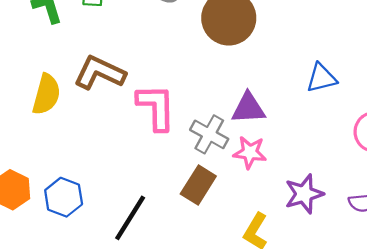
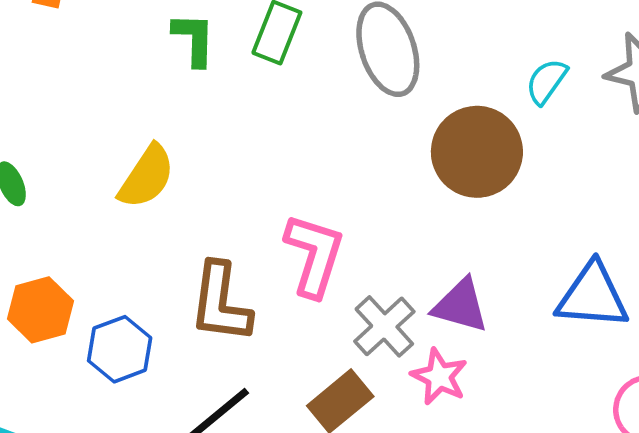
brown L-shape: (100, 73) -> (221, 303), moved, turned -126
blue triangle: (321, 78) -> (593, 296), size x1.4

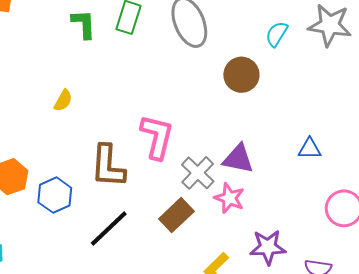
brown circle: (477, 152) -> (241, 75), size x0.7
yellow semicircle: (147, 177) -> (63, 100), size x0.6
blue triangle: (593, 296) -> (310, 149), size x0.6

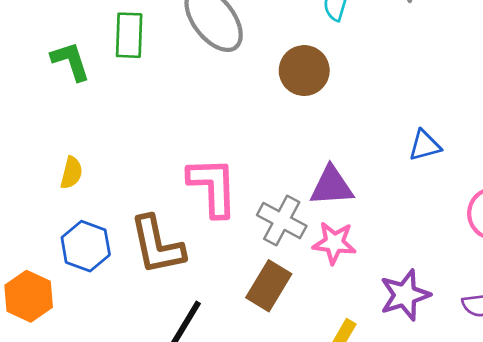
blue hexagon: (55, 195) -> (86, 246), moved

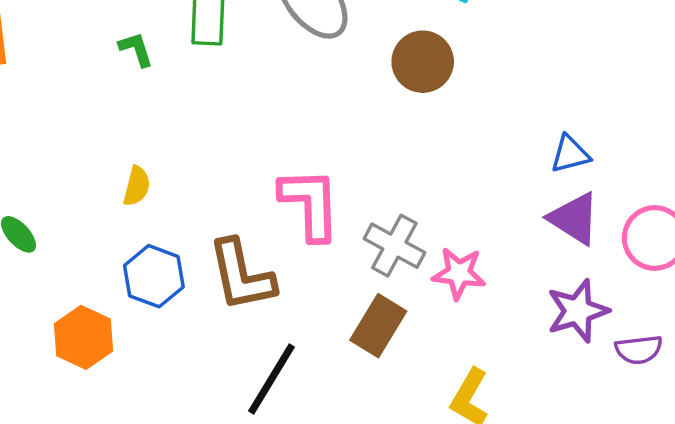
green L-shape: (71, 61) -> (136, 49), size x0.7
purple triangle: (332, 186) -> (574, 218), moved, turned 36
purple star: (405, 295) -> (578, 311), moved

